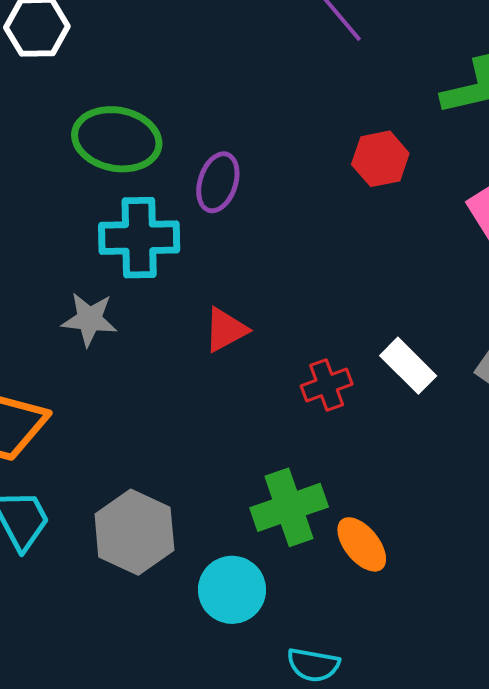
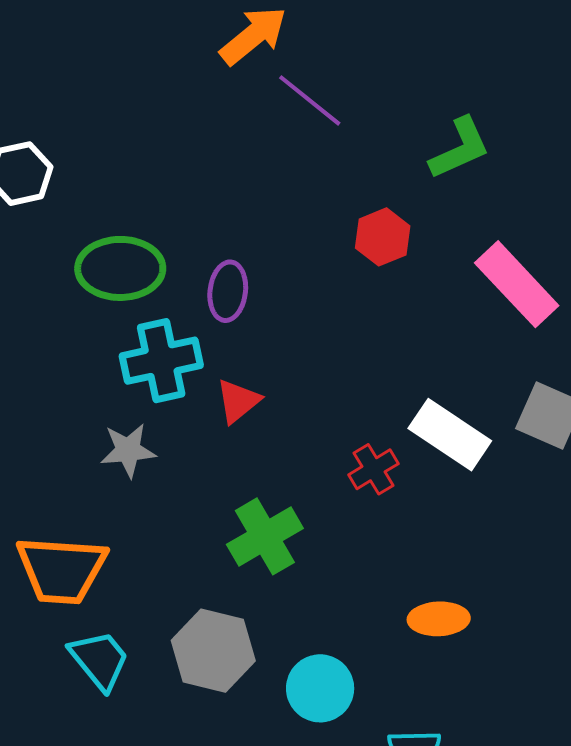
red triangle: (226, 330) -> (238, 401), moved
white rectangle: (408, 366) -> (450, 435), size x1.4
green cross: (289, 507) -> (265, 536), moved
orange ellipse: (362, 544) -> (439, 619), turned -42

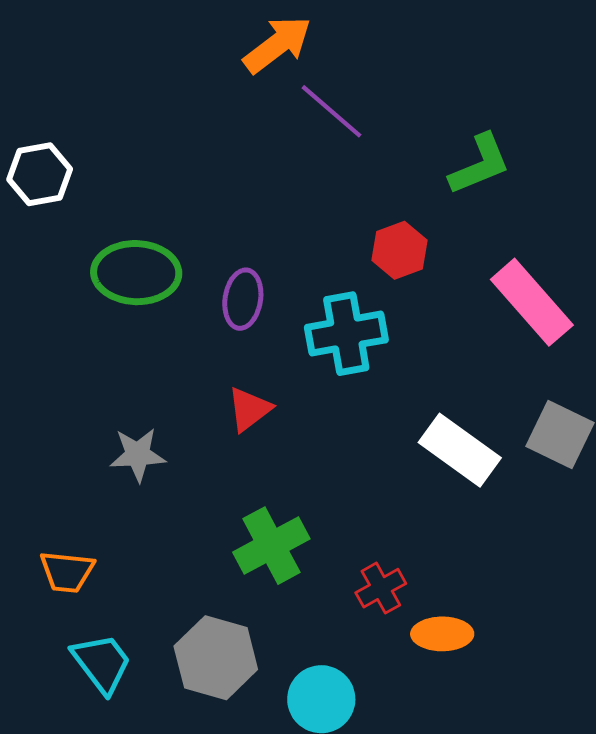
cyan cross: (161, 361) -> (346, 334), moved
red cross: (374, 469) -> (381, 588), moved
orange trapezoid: (62, 570) -> (67, 572), size x0.6

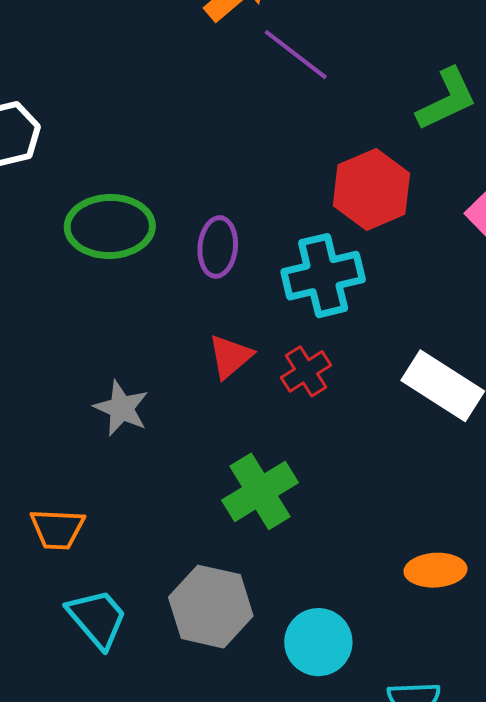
red hexagon: (400, 250) -> (371, 189), size x1.4
gray star: (138, 455) -> (121, 408), turned 30
red cross: (381, 588) -> (306, 371), moved

